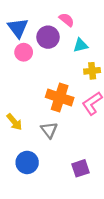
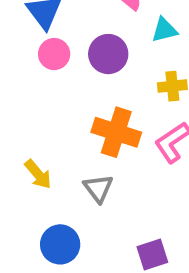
purple circle: (48, 37) -> (108, 54), moved
cyan triangle: (81, 45) -> (164, 30), moved

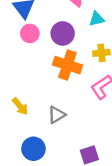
orange cross: (116, 132) -> (67, 65), moved
gray triangle: (98, 188) -> (57, 115), turned 36

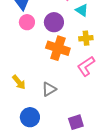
cyan triangle: (97, 19) -> (82, 10), turned 48

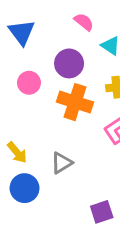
pink circle: (27, 22) -> (29, 83), moved
blue circle: (30, 117) -> (25, 188), moved

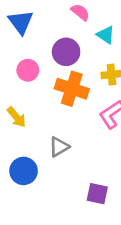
yellow arrow: (17, 153) -> (16, 117), moved
purple square: (102, 212) -> (97, 194), turned 30

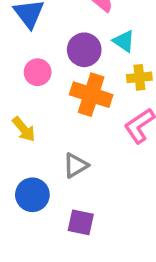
cyan triangle: (106, 35) -> (124, 41), moved
purple square: (97, 194) -> (81, 222), moved

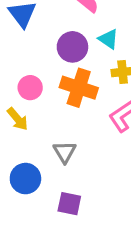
pink circle: (38, 72) -> (30, 88), moved
gray triangle: (76, 165) -> (65, 152), turned -30

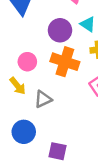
gray triangle: (65, 152) -> (43, 99), moved, turned 36

